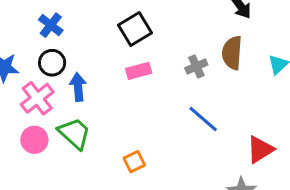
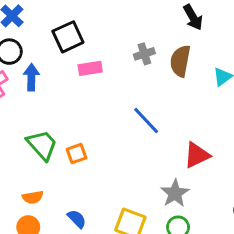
black square: (135, 29) -> (68, 37), moved
gray cross: (196, 66) -> (144, 54), moved
green trapezoid: (74, 133) -> (42, 145), moved

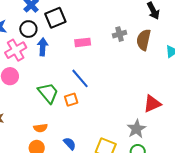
black square: (68, 37) -> (55, 18), moved
blue line: (146, 121) -> (80, 78), moved

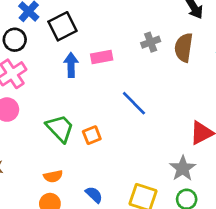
black circle: (28, 29) -> (15, 40), moved
blue arrow: (43, 47) -> (71, 65), moved
blue line: (80, 78) -> (134, 103), moved

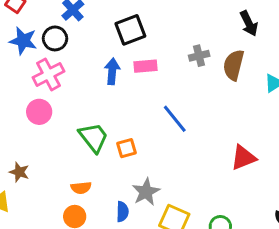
black square: (62, 26) -> (130, 30), moved
gray star: (183, 168) -> (146, 192), moved
blue semicircle: (94, 195) -> (122, 212), turned 42

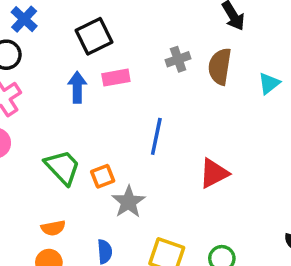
blue line: (175, 119) -> (156, 136), turned 56
red triangle: (243, 158) -> (214, 173), moved
gray star: (146, 192) -> (128, 202), moved

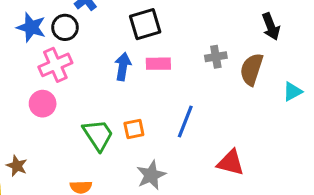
red triangle: (214, 173) -> (231, 163), turned 32
orange square: (103, 176) -> (134, 129), moved

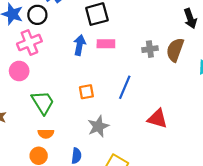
gray cross: (216, 57) -> (150, 49), moved
green trapezoid: (98, 135) -> (43, 102), moved

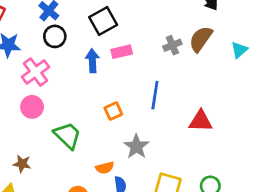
black circle: (37, 15) -> (55, 36), moved
brown semicircle: (175, 50) -> (201, 39), turned 30
orange semicircle: (46, 134) -> (105, 168), moved

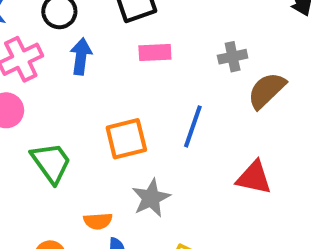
brown semicircle: (201, 39) -> (267, 90), moved
blue arrow: (92, 61) -> (81, 56), moved
orange square: (113, 111) -> (126, 139), size x1.5

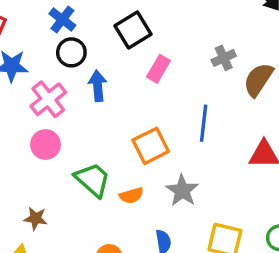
pink rectangle: (155, 52) -> (158, 69), turned -44
orange semicircle: (98, 221) -> (131, 195), moved

